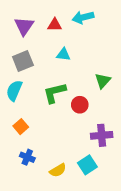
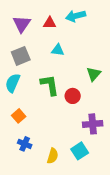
green L-shape: (55, 93) -> (50, 85), turned 95
yellow semicircle: (58, 170) -> (53, 156), turned -42

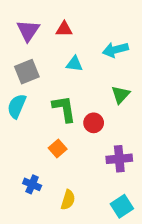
cyan arrow: (76, 16) -> (115, 50), moved
orange square: (19, 116) -> (58, 148), moved
cyan square: (80, 151) -> (122, 206), moved

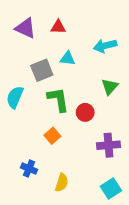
purple triangle: (28, 30) -> (25, 28), turned -40
gray square: (27, 72) -> (42, 70), moved

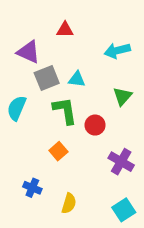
purple triangle: (25, 28) -> (28, 52), moved
cyan triangle: (68, 59) -> (77, 79), moved
purple cross: (109, 145) -> (121, 162), turned 35

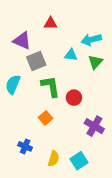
cyan triangle: (77, 79) -> (71, 55), moved
green triangle: (122, 96) -> (95, 62), moved
cyan square: (124, 210) -> (79, 161), moved

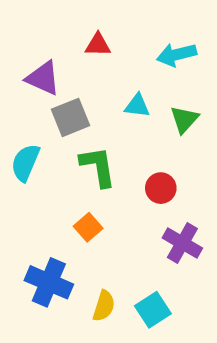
cyan arrow: (91, 40) -> (176, 55), moved
red circle: (74, 98) -> (161, 188), moved
blue cross: (25, 146) -> (49, 282), size x1.6

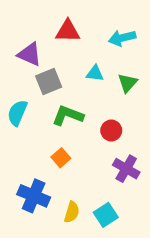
red triangle: (98, 45) -> (68, 31), size x1.4
green L-shape: (98, 166) -> (68, 116), turned -60

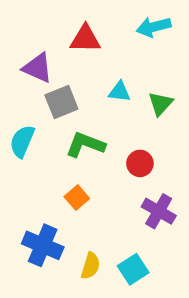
cyan arrow: (122, 38) -> (154, 27), moved

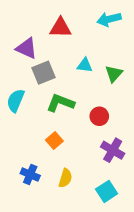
blue cross: (43, 245) -> (30, 174), size x0.7
yellow semicircle: (90, 266) -> (65, 178), moved
cyan square: (133, 269) -> (107, 191), moved

